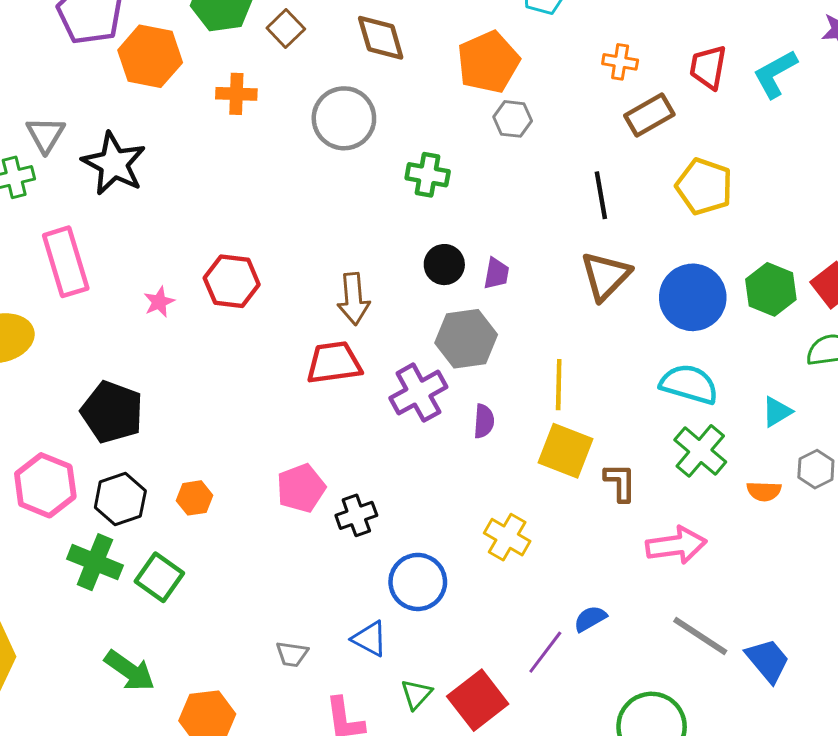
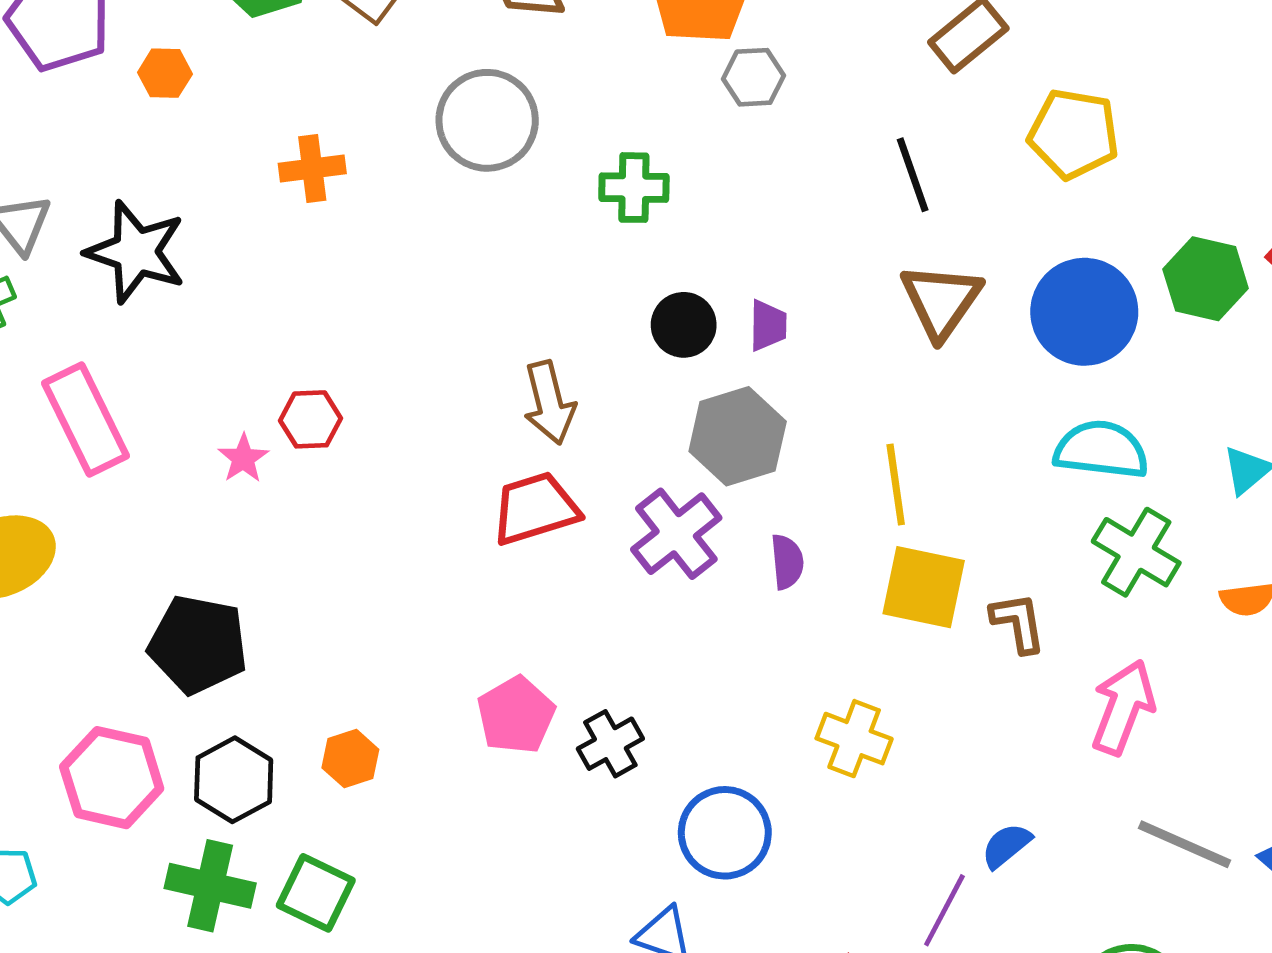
orange hexagon: (150, 56) -> (165, 73), size x0.5
orange cross: (236, 94) -> (312, 169), moved
red hexagon: (232, 281) -> (311, 419), moved, size x0.7
pink arrow: (676, 545) -> (1123, 707), turned -52

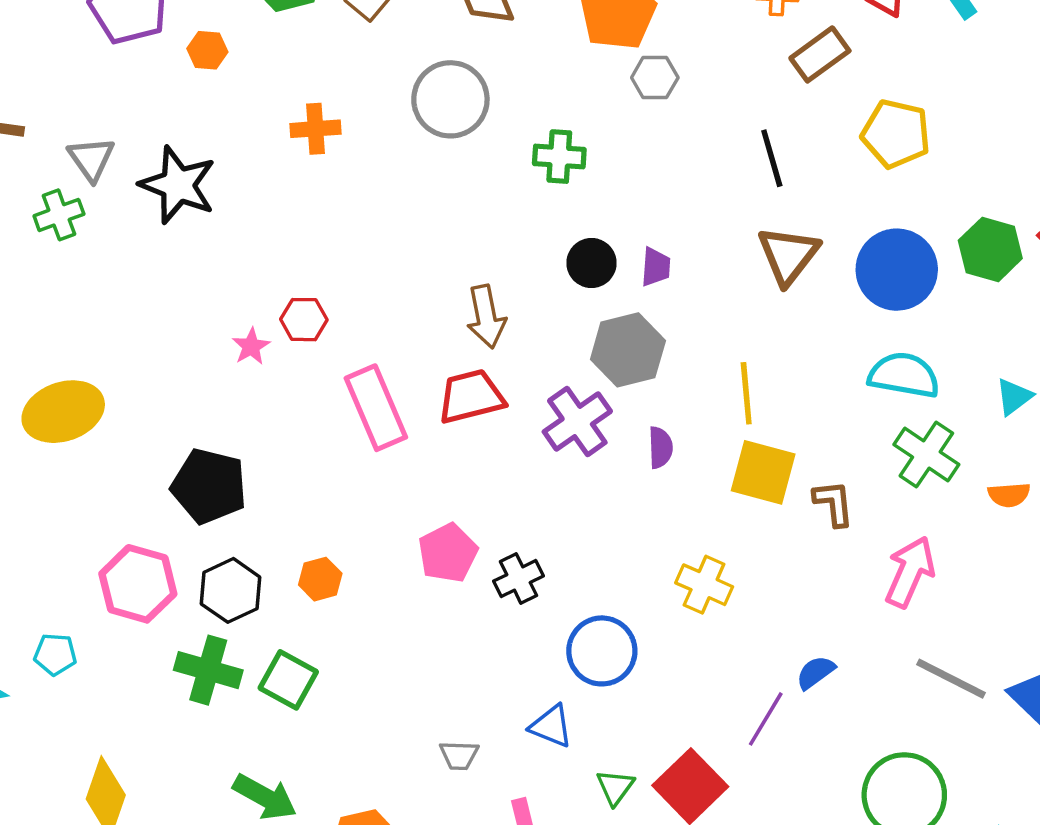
pink rectangle: (85, 419) -> (376, 408), moved

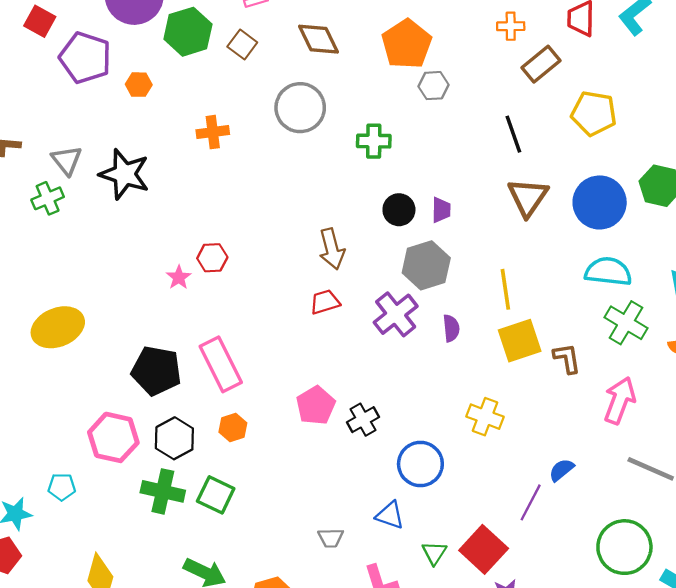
red trapezoid: (471, 397) -> (325, 302), size x0.7
pink rectangle: (376, 408) -> (221, 364), moved
yellow square: (763, 472) -> (520, 341), turned -30

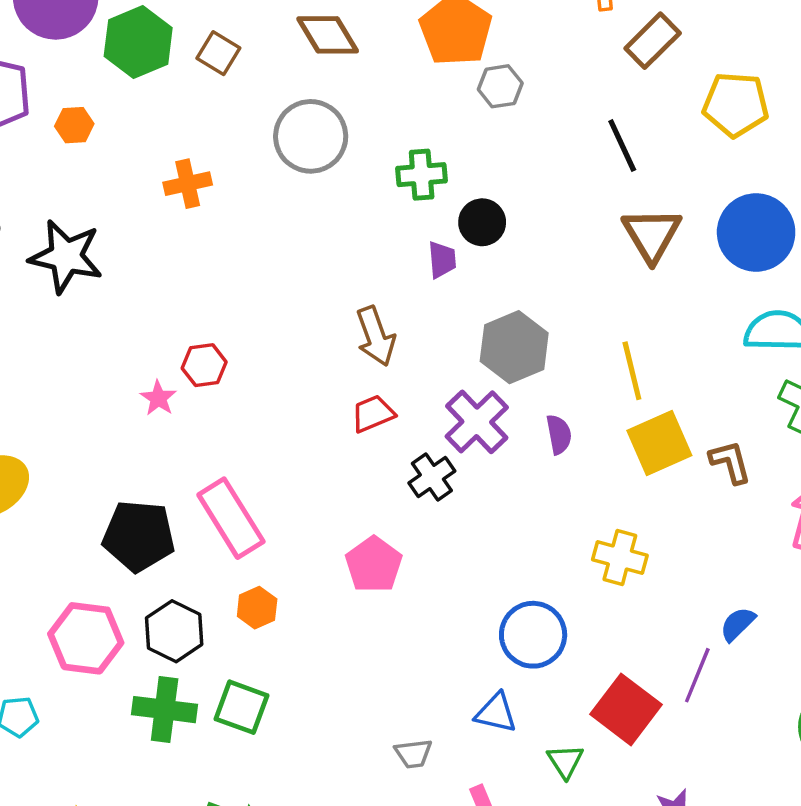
black circle: (399, 210) -> (482, 222), moved
purple trapezoid: (441, 210) -> (442, 260), moved
black cross: (363, 420) -> (432, 477), moved
red square: (484, 549) -> (626, 709), moved

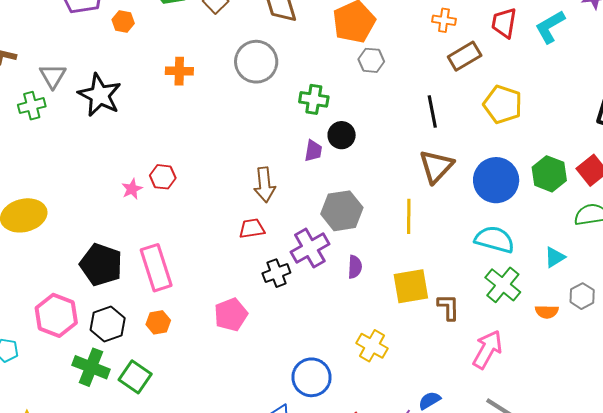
yellow line: (632, 371) -> (409, 216), moved

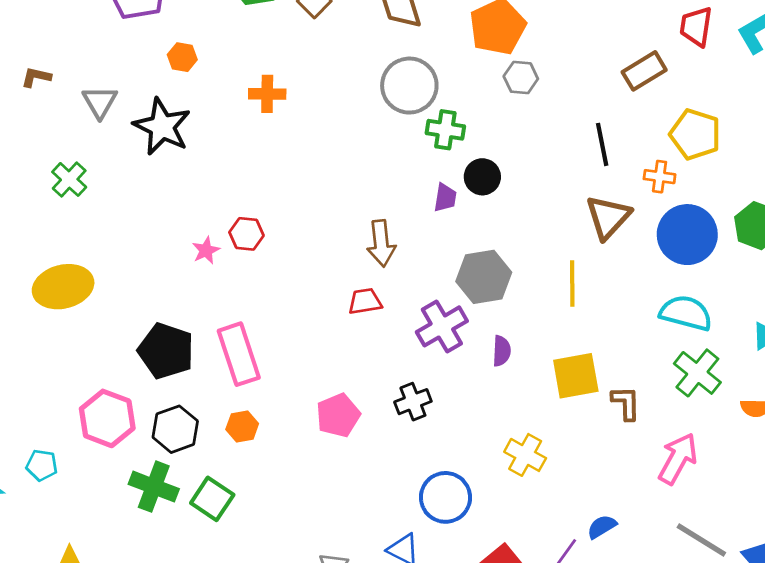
orange cross: (444, 20) -> (660, 177), moved
orange hexagon: (123, 21) -> (182, 57), moved
gray circle: (256, 62) -> (409, 86), moved
green cross: (32, 106) -> (69, 179), moved, turned -32
black cross: (276, 273) -> (413, 402), moved

